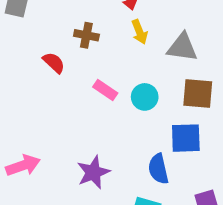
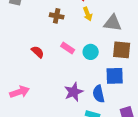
red semicircle: (54, 63) -> (38, 52), moved
purple star: (93, 172) -> (74, 92), moved

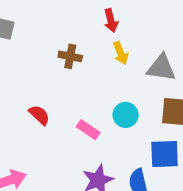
pink rectangle: (68, 48) -> (88, 130), moved

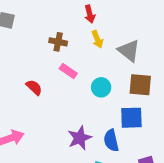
gray triangle: (161, 68) -> (129, 51), turned 30
pink rectangle: (88, 130) -> (68, 71), moved

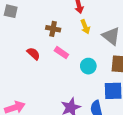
red semicircle: (34, 87) -> (33, 54), moved

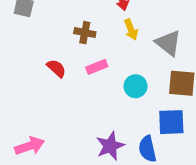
pink rectangle: (61, 53) -> (97, 67), turned -56

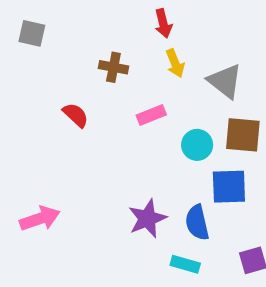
pink rectangle: (97, 67) -> (151, 115), moved
cyan circle: (136, 86) -> (197, 145), moved

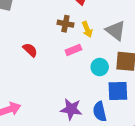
yellow arrow: (175, 63) -> (87, 29), moved
brown cross: (113, 67) -> (65, 24), moved
purple star: (147, 219) -> (71, 109), turned 30

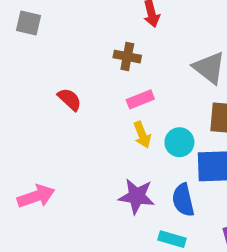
yellow arrow: (87, 29) -> (142, 135), moved
cyan circle: (100, 67) -> (179, 142), moved

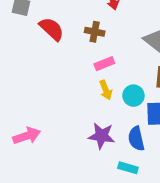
red semicircle: (70, 99) -> (52, 29), moved, size x1.4

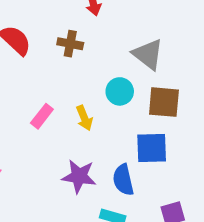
pink rectangle: (104, 64) -> (42, 116), moved, turned -30
cyan circle: (133, 96) -> (120, 91), moved

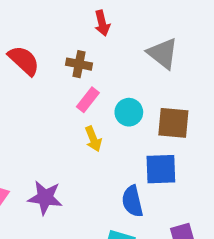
gray triangle: (148, 54) -> (163, 53), moved
pink rectangle: (42, 116) -> (88, 100), moved
purple star: (79, 176) -> (45, 198), moved

